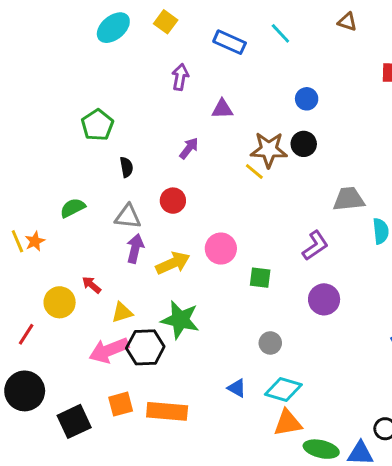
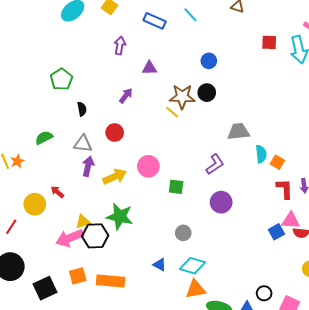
yellow triangle: (122, 312) -> (83, 222), moved

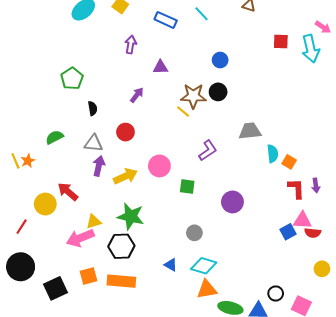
purple L-shape: (215, 164) -> (208, 151), moved
red arrow: (57, 192) -> (68, 192), size x1.5
black hexagon: (95, 236) -> (121, 246), moved

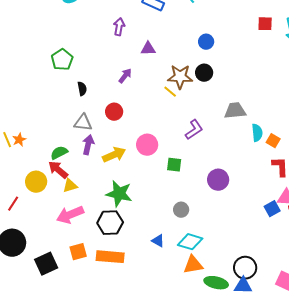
green semicircle: (55, 137) -> (59, 153), moved
yellow triangle: (94, 222) -> (70, 186), moved
black circle: (276, 294) -> (245, 268), moved, size x1.5

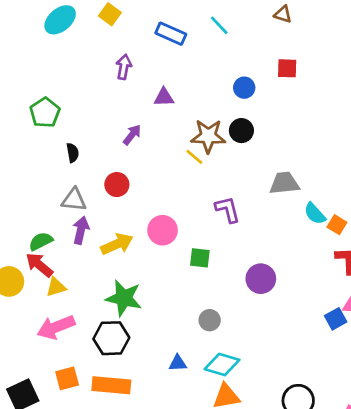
red square: (265, 24) -> (287, 68), moved
purple L-shape: (194, 130) -> (228, 209), turned -70
cyan semicircle: (257, 133) -> (315, 214), turned 144
blue triangle: (158, 241) -> (178, 363), turned -32

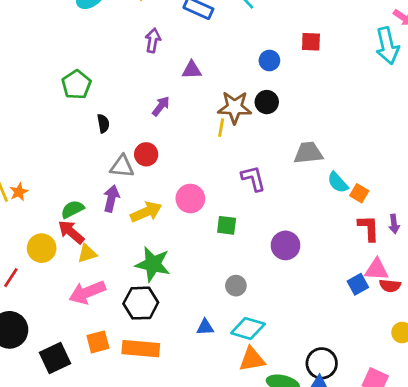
yellow line: (194, 157) -> (221, 128), turned 60
gray triangle: (74, 200) -> (122, 166), moved

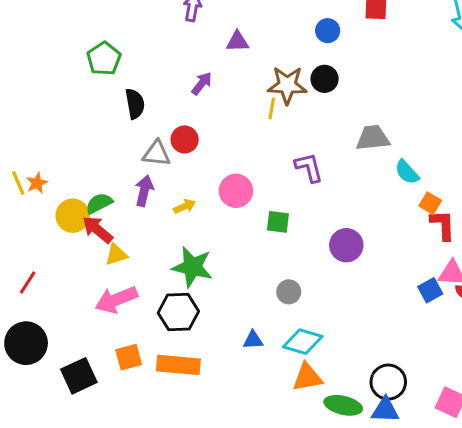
black semicircle: (103, 123) -> (135, 104), size x1.4
orange square: (359, 193) -> (430, 203), moved
yellow arrow: (146, 212) -> (185, 206), size x0.6
yellow circle: (42, 248) -> (73, 216), moved

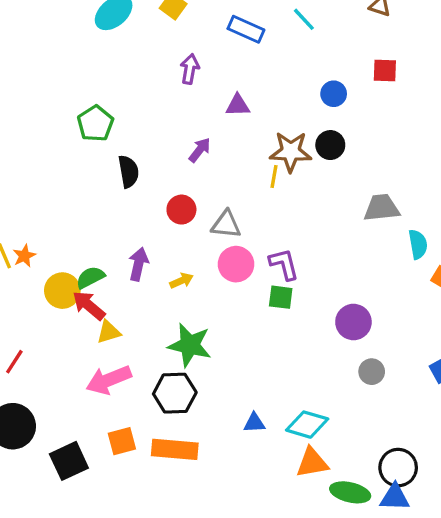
gray triangle: (157, 153) -> (226, 224), moved
purple L-shape: (309, 167) -> (284, 264), moved
cyan semicircle: (407, 172) -> (418, 244), turned -148
gray circle: (289, 292) -> (372, 372), moved

